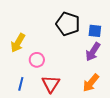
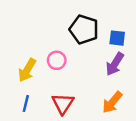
yellow arrow: (18, 43) -> (27, 70), moved
pink circle: (37, 60) -> (57, 60), moved

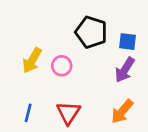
yellow arrow: (27, 70) -> (32, 60), moved

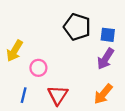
yellow arrow: (32, 60) -> (15, 51), moved
pink circle: (62, 66) -> (38, 68), moved

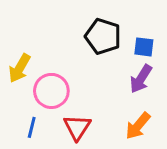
pink circle: (38, 68) -> (51, 91), size x1.5

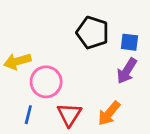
yellow arrow: (20, 68) -> (17, 61), turned 44
orange arrow: (138, 126) -> (109, 113), moved

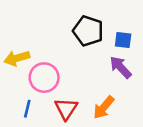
purple arrow: (127, 71) -> (121, 67), turned 105

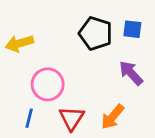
blue square: (123, 40) -> (132, 29), moved
yellow arrow: (17, 58) -> (19, 43), moved

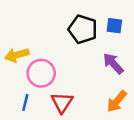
yellow arrow: (19, 43) -> (17, 55), moved
orange arrow: (113, 117) -> (117, 101), moved

